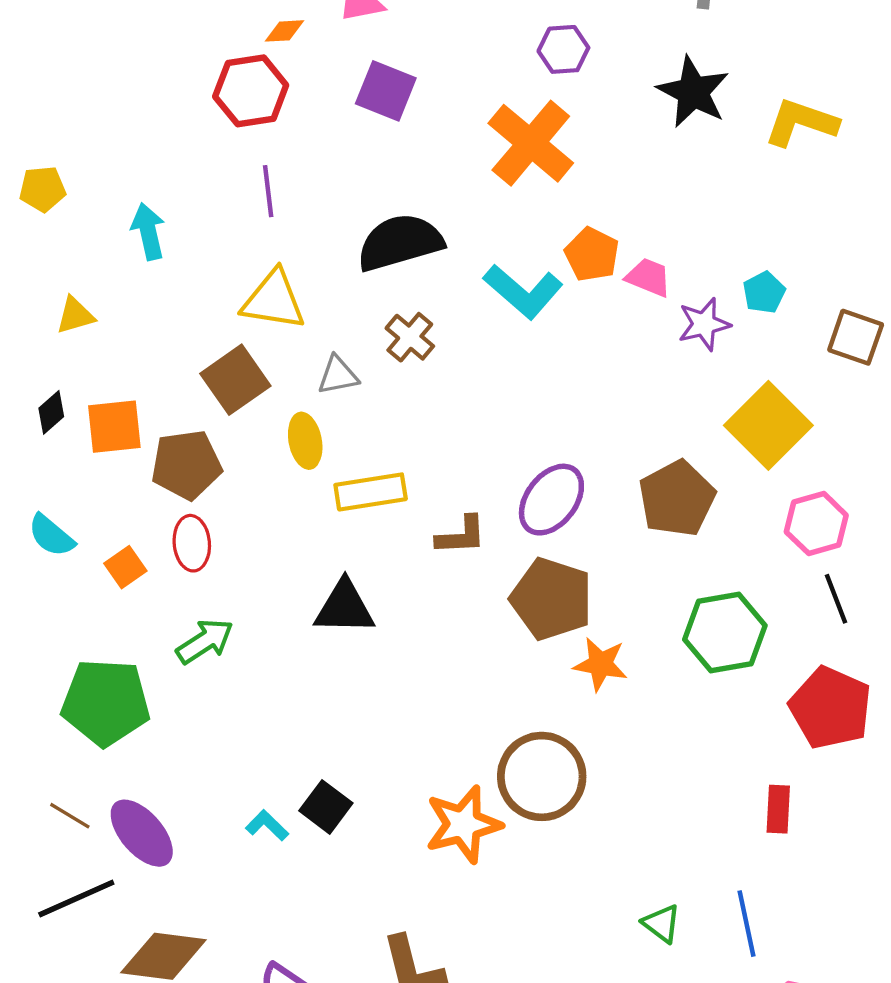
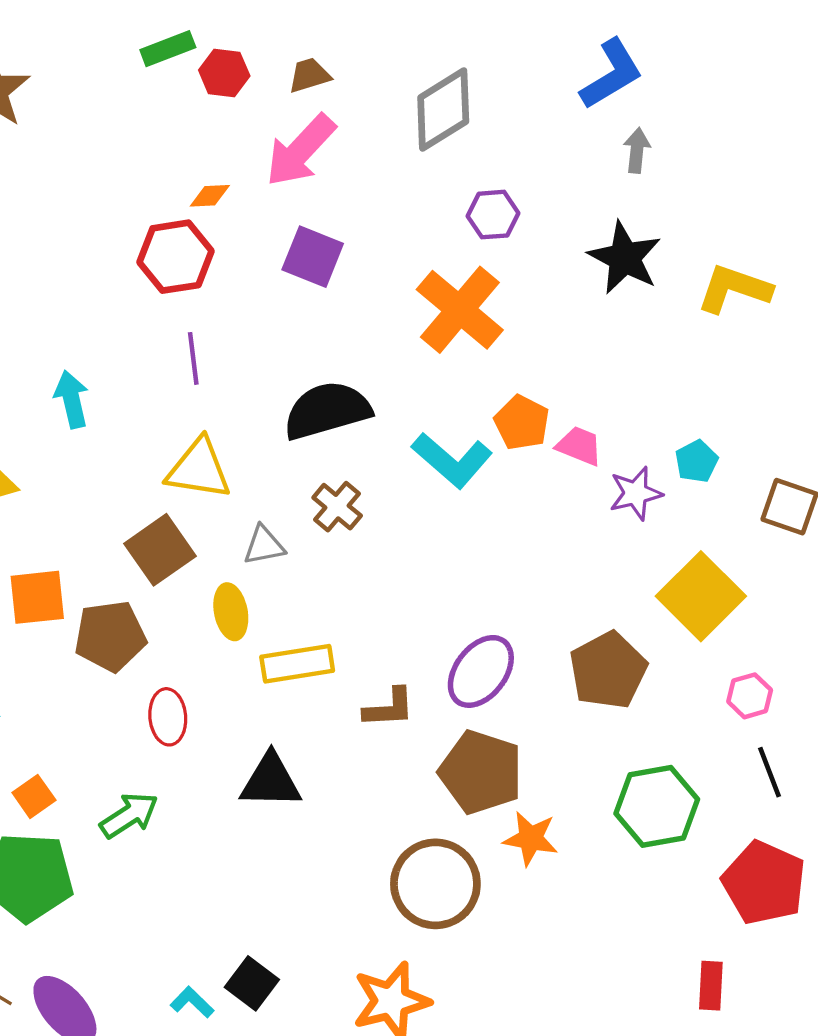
pink hexagon: (816, 524) -> (750, 696), size x0.7
red ellipse: (192, 543) -> (168, 717), moved
orange square: (125, 567) -> (34, 796), moved
brown circle: (542, 776) -> (435, 884), moved

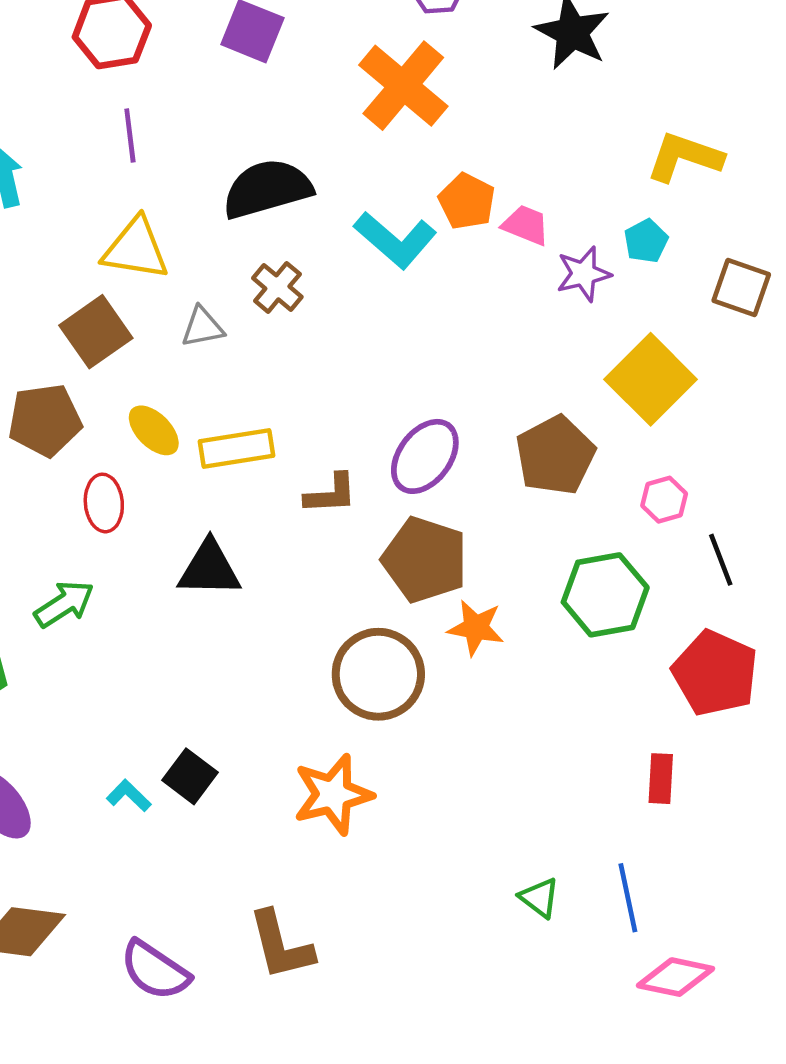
yellow L-shape: (734, 289) -> (685, 157), moved
yellow ellipse: (231, 612) -> (154, 430), moved, turned -34
pink hexagon: (750, 696) -> (664, 500), moved

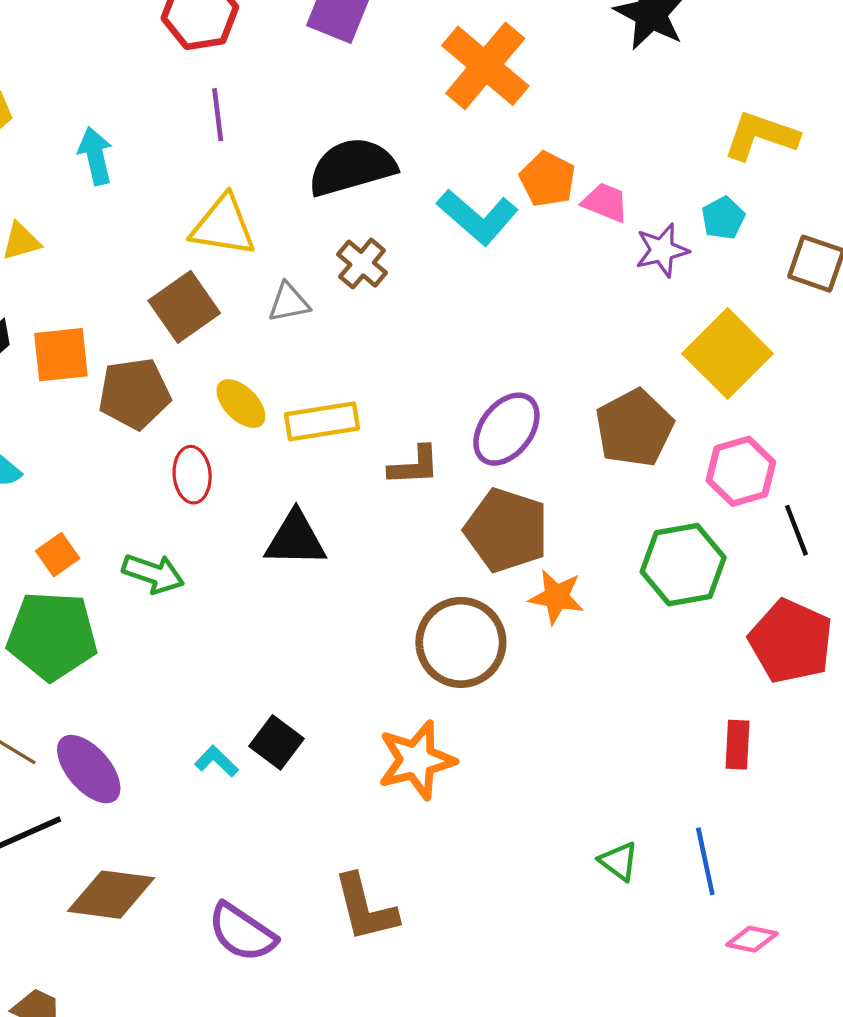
pink hexagon: (664, 500) -> (741, 471), size x1.5
green arrow: (64, 604) -> (153, 574), turned 52
pink diamond: (675, 977) -> (752, 939), size x0.7

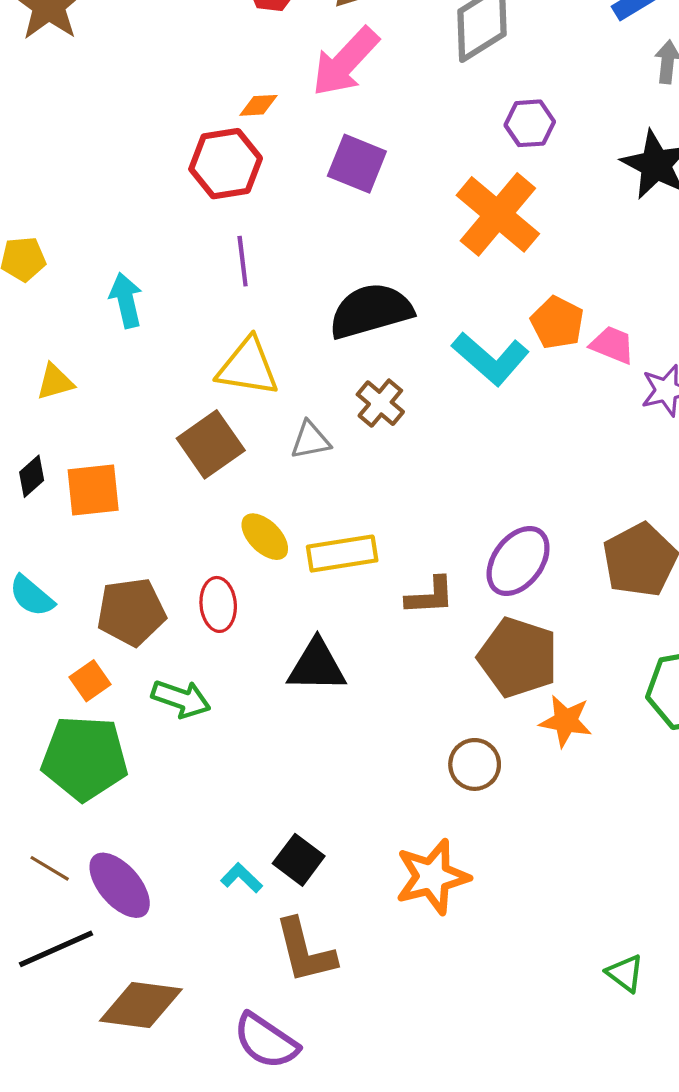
brown pentagon: (134, 394) -> (131, 612), moved
brown circle: (461, 642) -> (475, 764), size x0.6
brown L-shape: (365, 908) -> (305, 951), moved

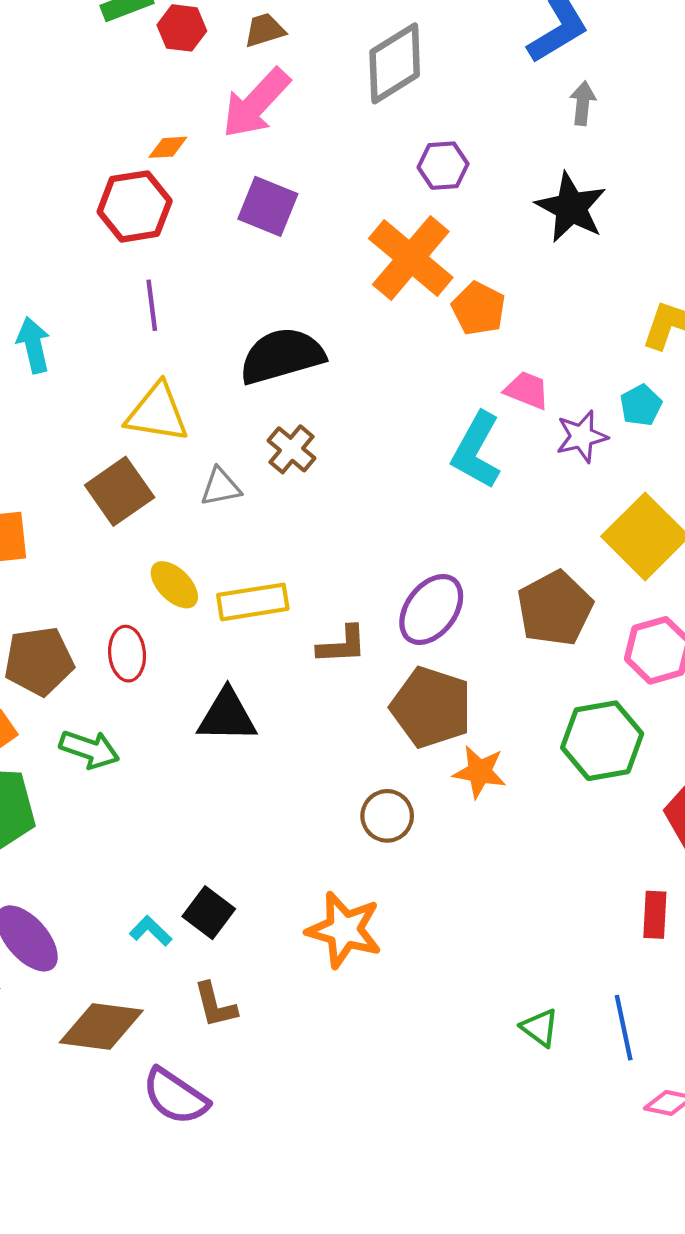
orange pentagon: (557, 323) -> (479, 309), moved
cyan L-shape: (490, 359) -> (476, 450), moved, turned 78
orange star: (432, 877) -> (344, 930), turned 30
brown L-shape: (305, 951) -> (215, 1005), size x0.7
brown diamond: (141, 1005) -> (101, 1027), moved

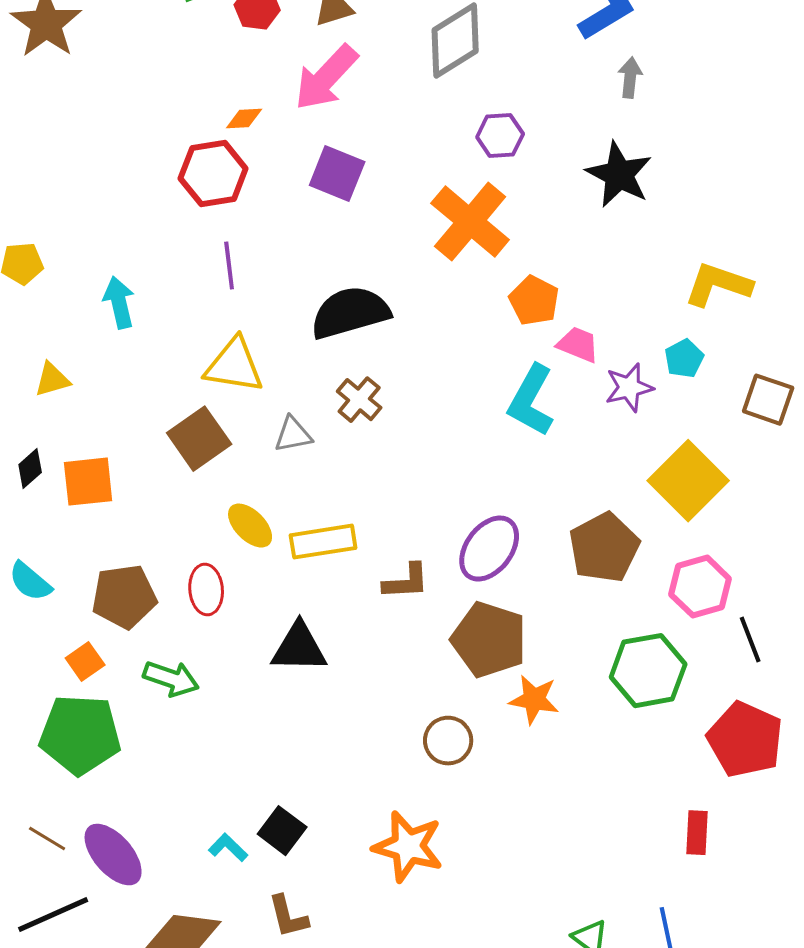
orange pentagon: (479, 309) -> (534, 301), moved

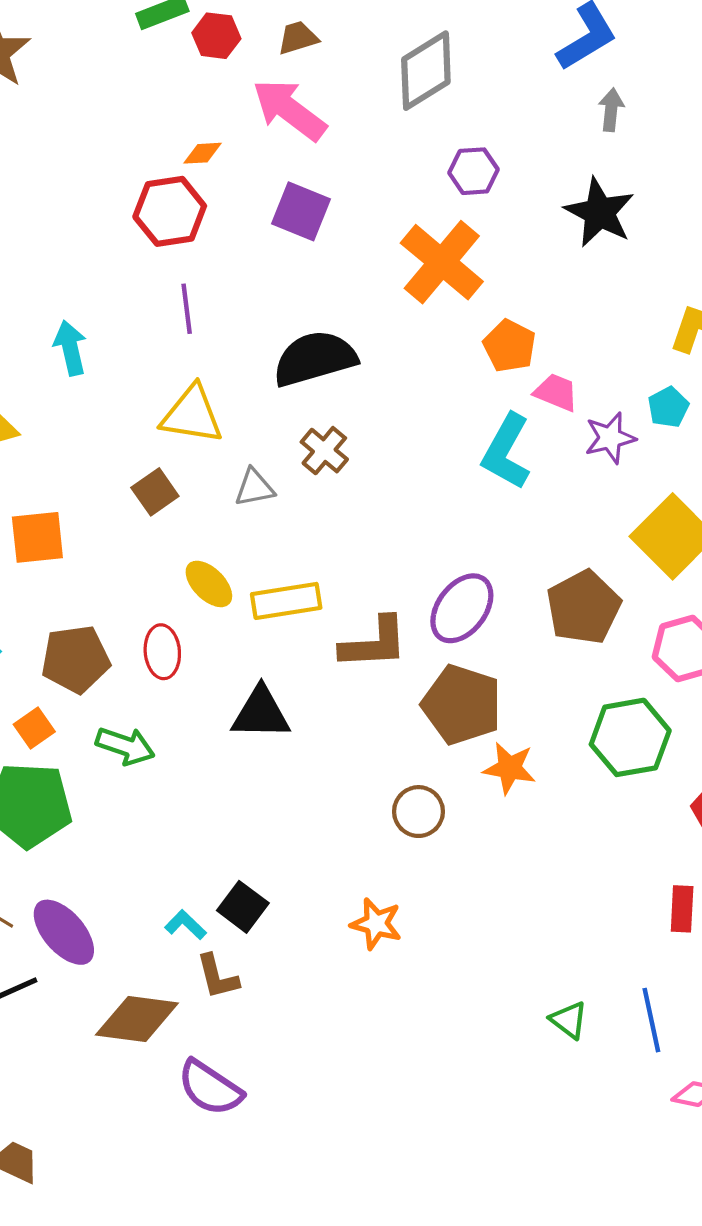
pink arrow: (326, 78) -> (289, 110), turned 84
brown square: (199, 439) -> (155, 492), size x0.7
brown L-shape: (406, 582) -> (374, 643), size x1.4
orange star: (408, 847) -> (376, 924), size x0.7
brown L-shape: (288, 917) -> (217, 977), moved

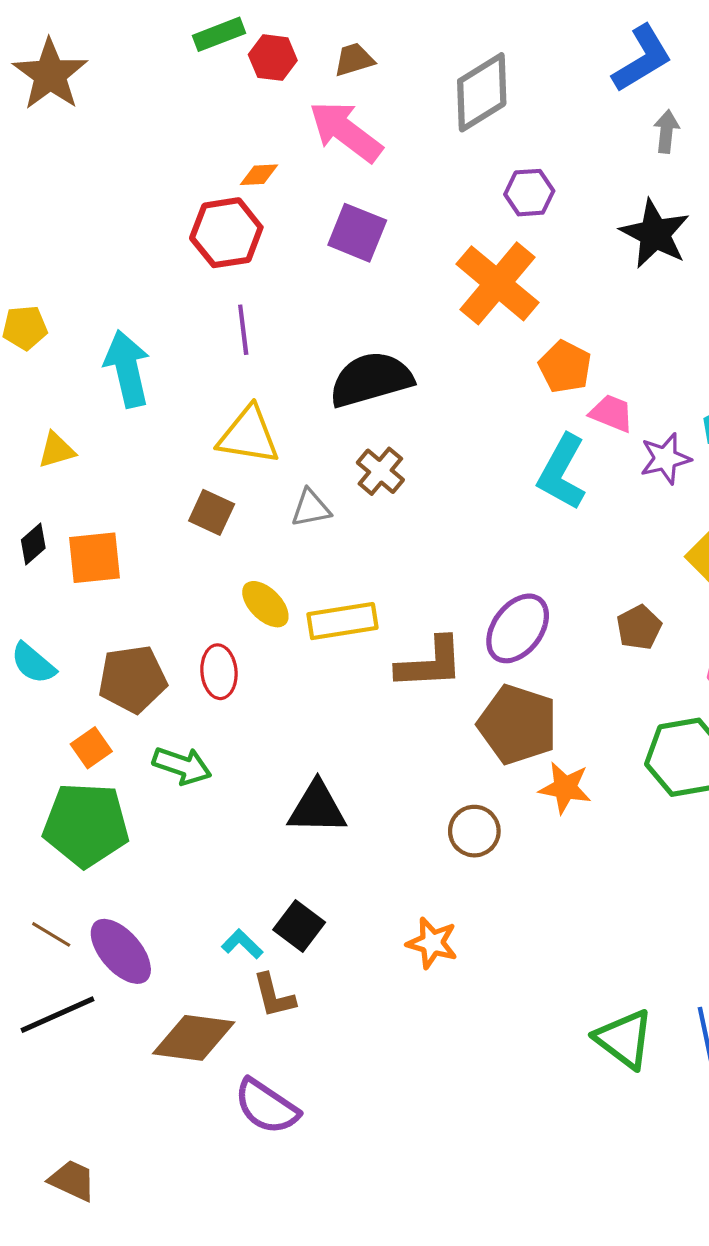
cyan arrow: (70, 348) -> (127, 369), size x1.4
brown square: (155, 492) -> (212, 512), turned -30
brown pentagon: (584, 607) -> (639, 627), size x0.6
black triangle: (261, 713) -> (317, 808), moved
green triangle: (569, 1020) -> (624, 1039), size x1.6

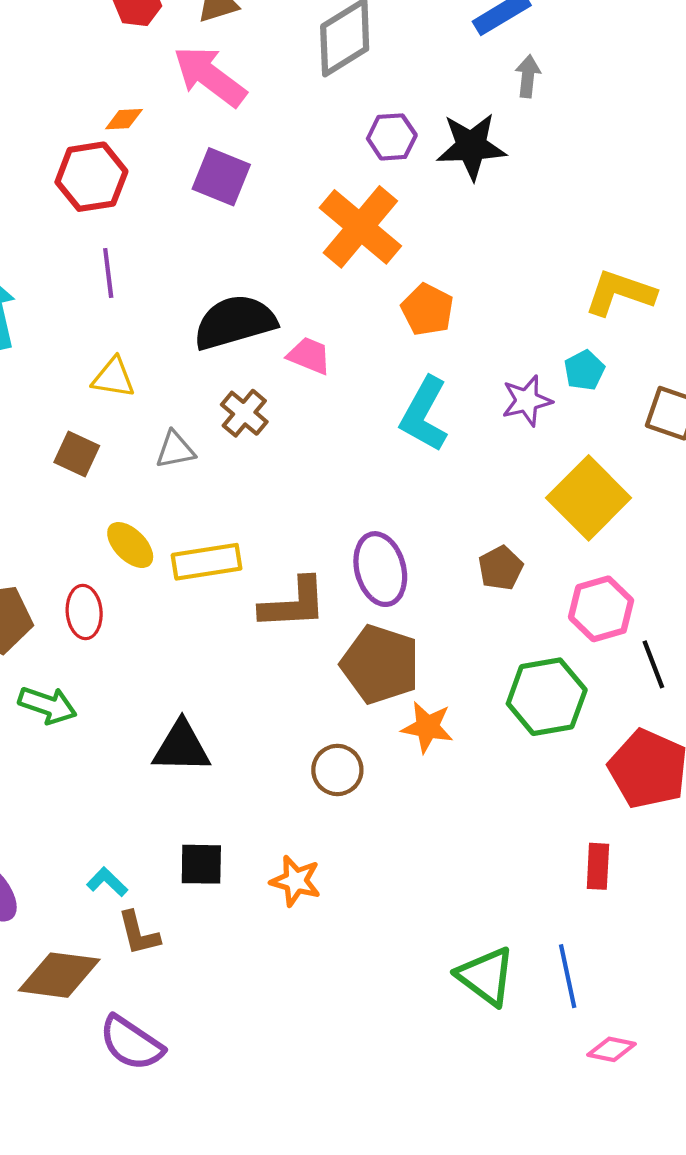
black star: (655, 234) -> (471, 146), moved, turned -30
pink trapezoid: (612, 413) -> (309, 356), moved
yellow triangle: (249, 435) -> (113, 378), size x0.7
purple ellipse: (518, 628) -> (380, 569), turned -52
black square: (299, 926) -> (201, 864), moved, turned -36

